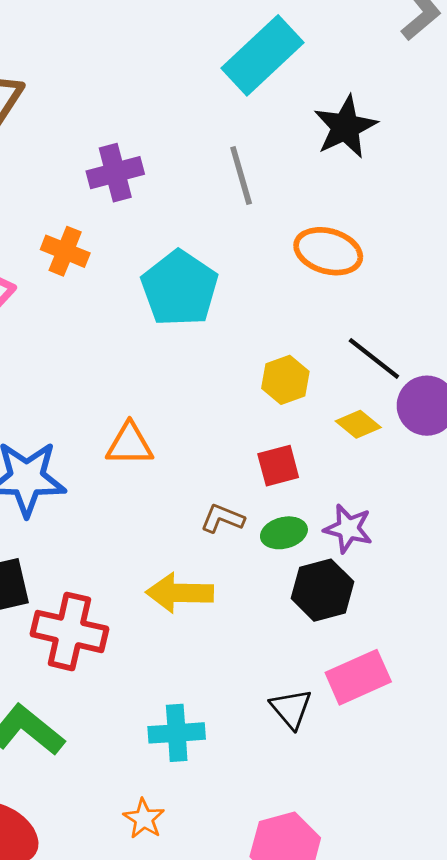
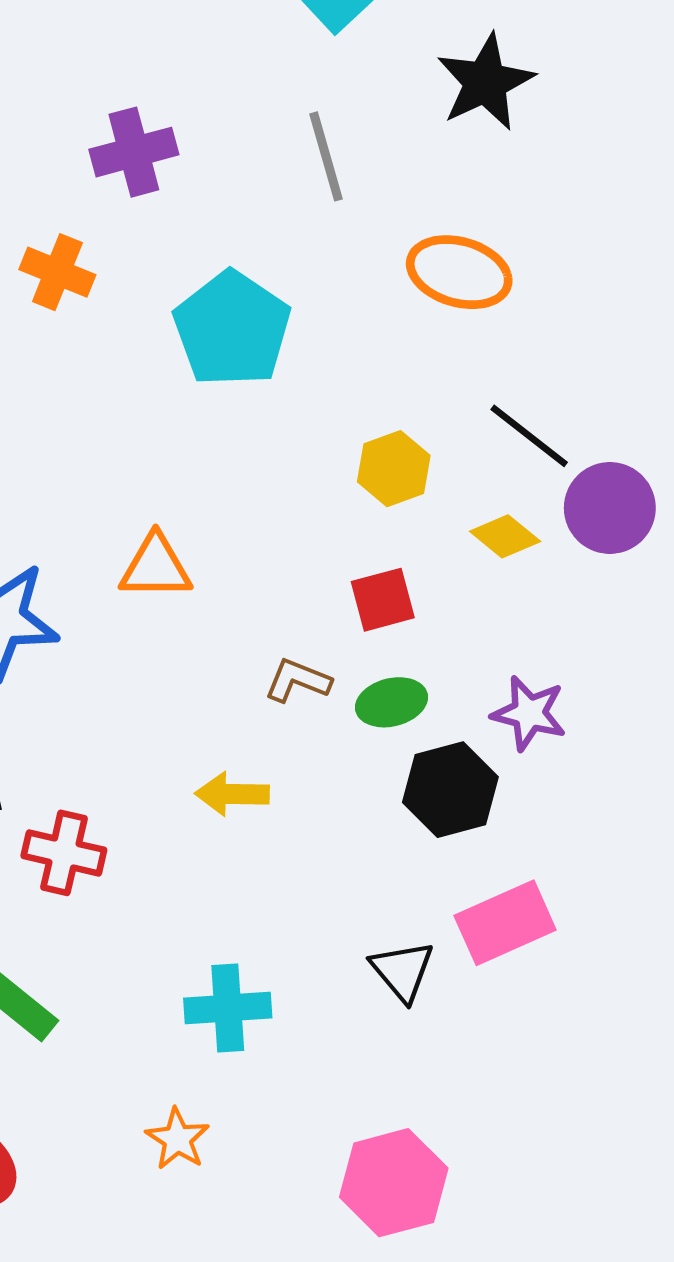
purple star: (348, 529) -> (529, 713), moved
yellow arrow: (180, 593) -> (232, 794), size x0.7
red cross: (69, 631) -> (64, 853), size x0.7

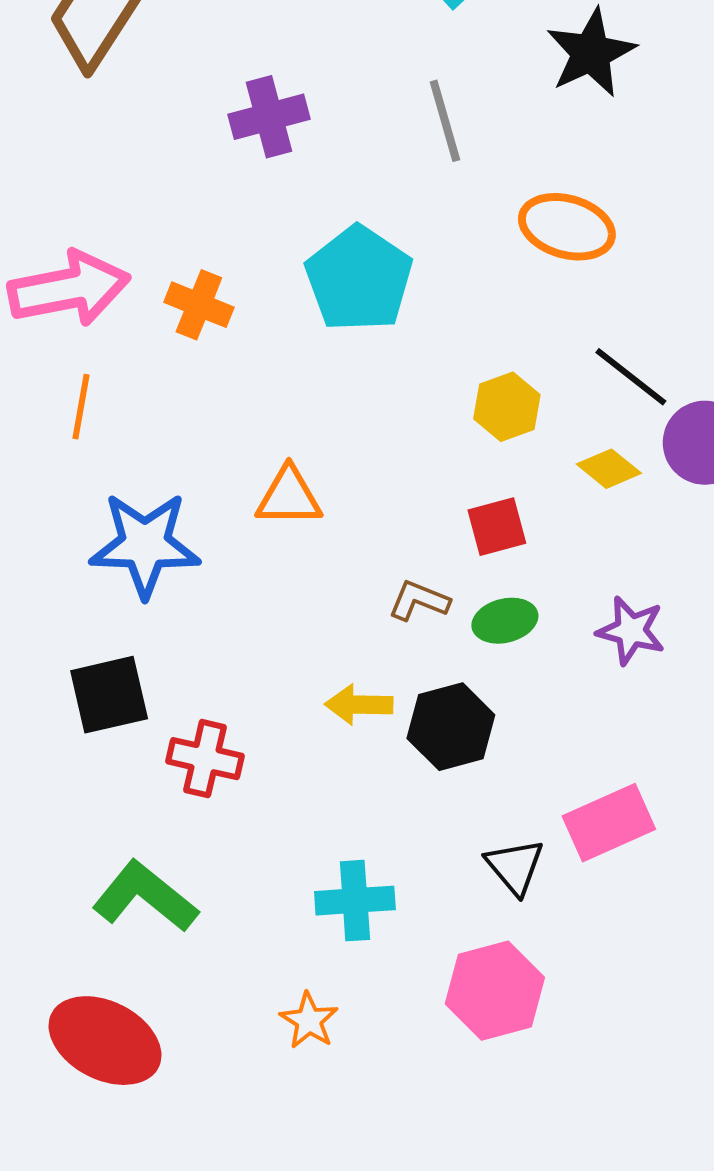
orange cross: (57, 272) -> (199, 305), moved
black hexagon: (450, 790) -> (451, 727), moved
pink hexagon: (394, 1183) -> (495, 991), moved

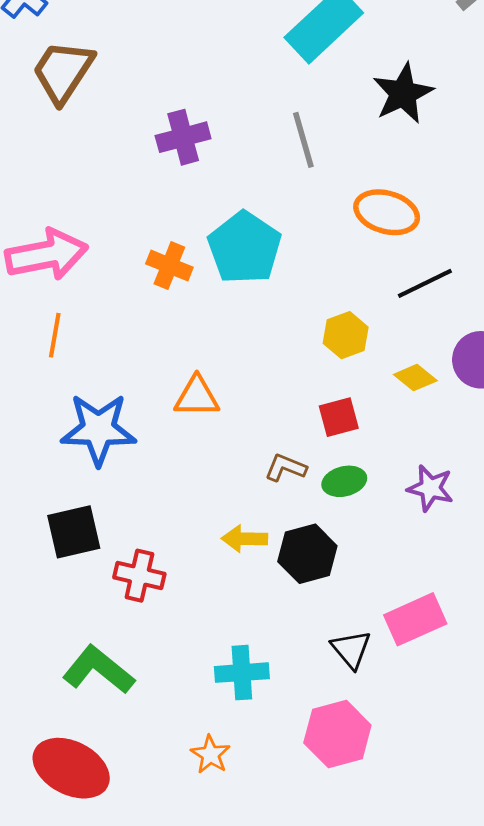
orange cross: (199, 305) -> (169, 266), moved
black line: (631, 377) -> (425, 283), moved, turned -64

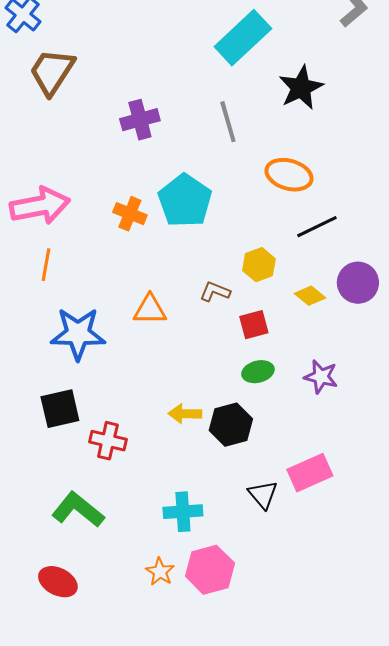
brown L-shape: (286, 468) -> (215, 292), moved
pink hexagon: (337, 734) -> (210, 570), moved
red ellipse: (71, 768) -> (58, 582), size x0.7

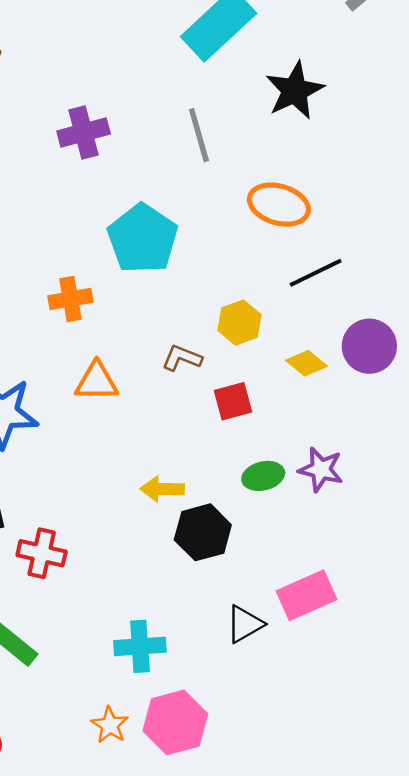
orange cross: (130, 214) -> (70, 299), moved, turned -32
green ellipse: (258, 372) -> (263, 476), moved
yellow arrow: (185, 414) -> (162, 489), moved
black triangle: (263, 495) -> (245, 624), turned 40

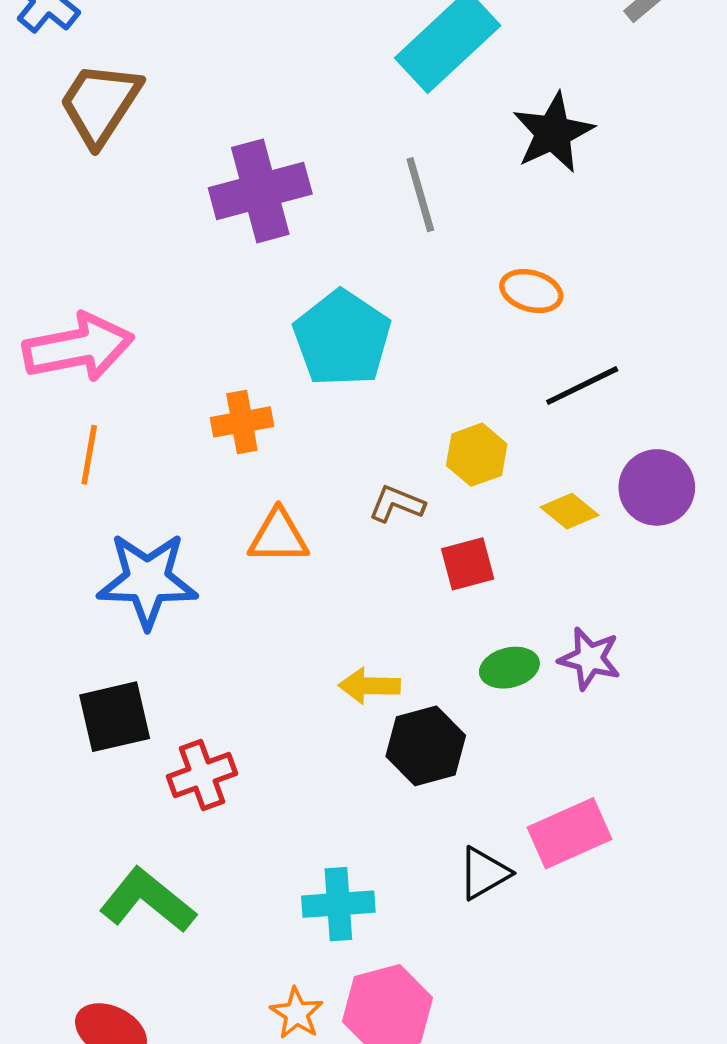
purple cross: (84, 132) -> (260, 191), size x1.4
orange ellipse: (279, 205) -> (531, 291), size x0.7
red cross: (42, 553) -> (202, 775), turned -33

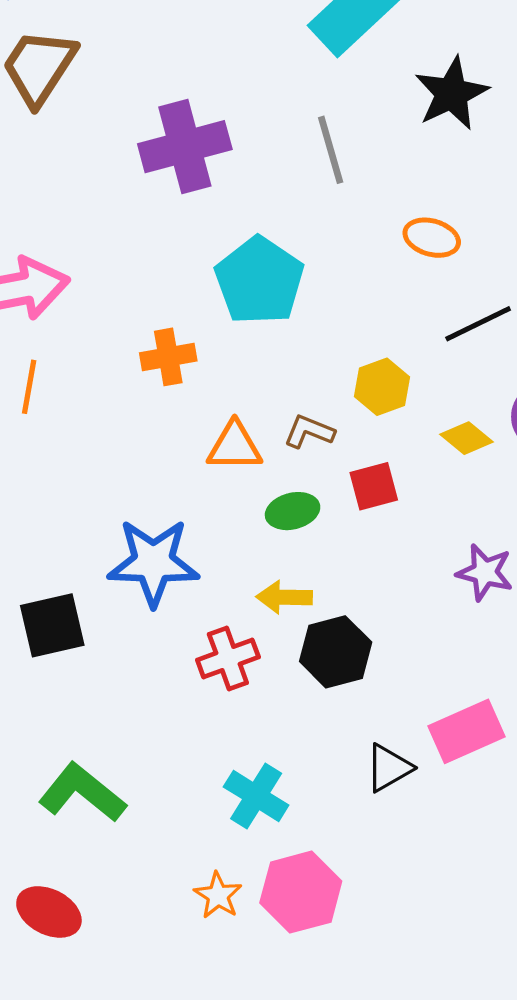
orange triangle: (278, 537) -> (235, 446), moved
blue star: (147, 580) -> (153, 562), moved
green ellipse: (509, 668) -> (293, 511), moved
red cross: (202, 775) -> (228, 658), moved
cyan cross: (338, 904) -> (256, 796), turned 36

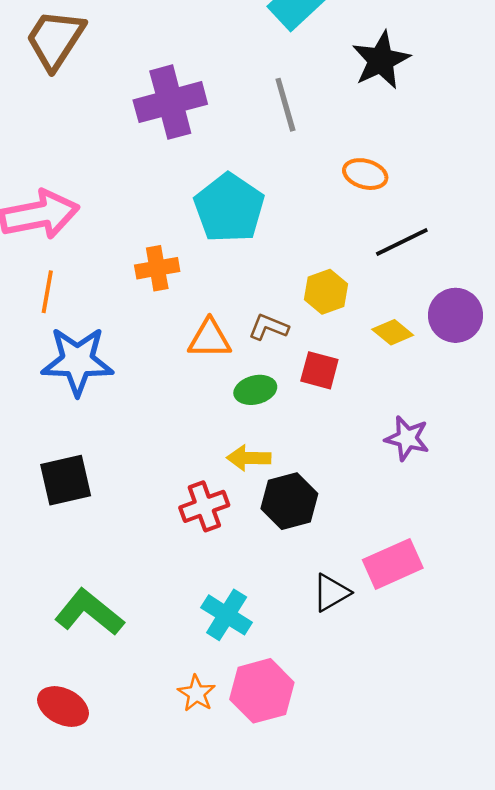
red square: (374, 486) -> (319, 370), turned 30
blue star: (153, 562) -> (77, 361), moved

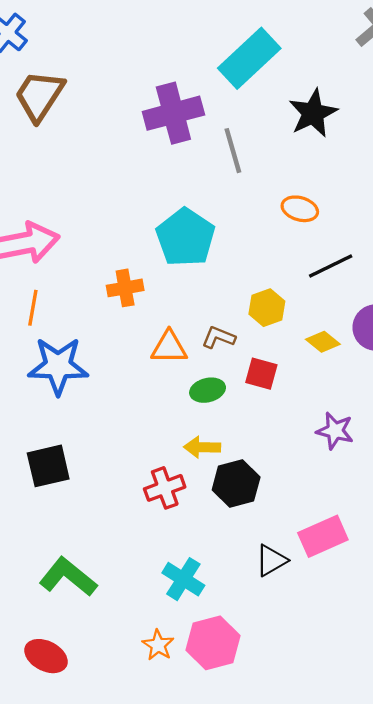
purple cross: (170, 102) -> (173, 113), moved

